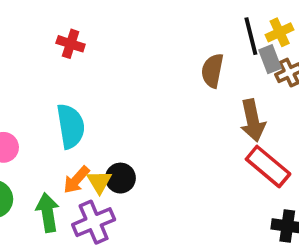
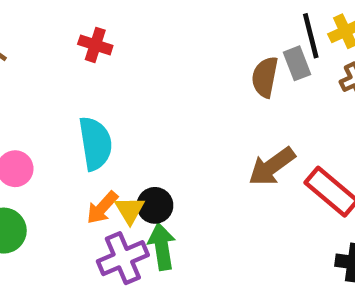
gray rectangle: (270, 59) -> (297, 63), moved
brown arrow: (253, 120) -> (272, 166), moved, turned 66
green arrow: (48, 213) -> (162, 247), moved

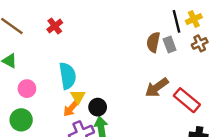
red cross: (95, 45) -> (55, 26), moved, turned 35
gray rectangle: (297, 63) -> (170, 45), moved
yellow triangle: (130, 210) -> (78, 97), moved

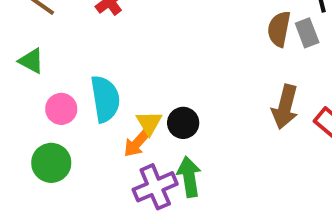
cyan semicircle: (68, 76) -> (105, 99), moved
brown arrow: (157, 87) -> (285, 107), turned -40
black circle: (98, 107) -> (183, 123), moved

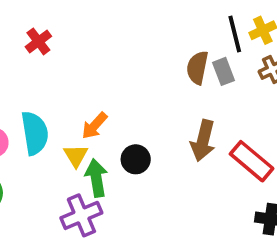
black circle: (183, 123) -> (136, 159), moved
orange arrow: (137, 143) -> (94, 126), moved
green arrow: (189, 177) -> (96, 178), moved

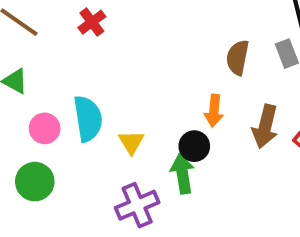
brown semicircle: (197, 68) -> (238, 58), moved
orange arrow: (94, 126) -> (214, 111), moved, turned -36
green arrow: (96, 178) -> (182, 174), moved

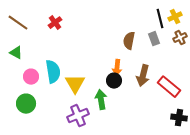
yellow triangle: (131, 142) -> (75, 84), size x1.5
black circle: (194, 146) -> (114, 81), moved

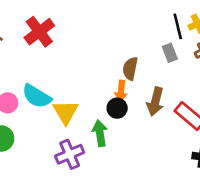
red cross: (55, 23) -> (39, 32), size x1.6
brown semicircle: (129, 41) -> (130, 69), moved
cyan semicircle: (53, 72) -> (37, 96), turned 130

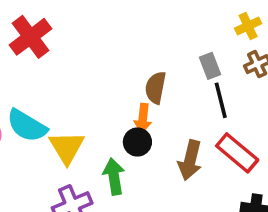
black line: (178, 26) -> (221, 100), moved
brown arrow: (155, 102) -> (190, 160), moved

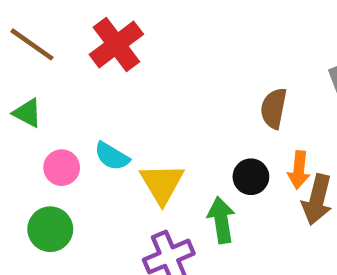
orange arrow: (143, 118) -> (299, 170), moved
cyan semicircle: (27, 126) -> (112, 156), size x0.7

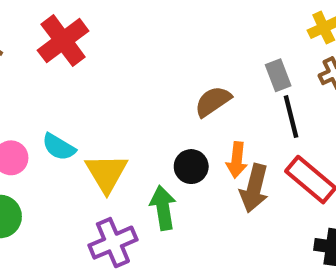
brown semicircle: (274, 108) -> (213, 101), turned 45

